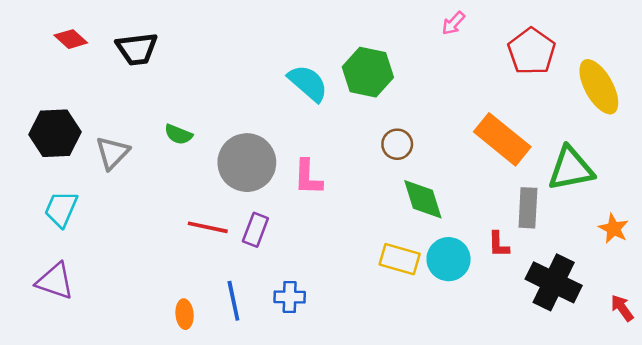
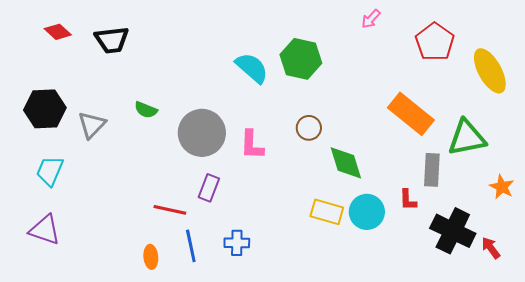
brown circle: (397, 144) -> (309, 128), moved
red line: (208, 227) -> (170, 210), moved
red arrow: (622, 308) -> (491, 248), moved

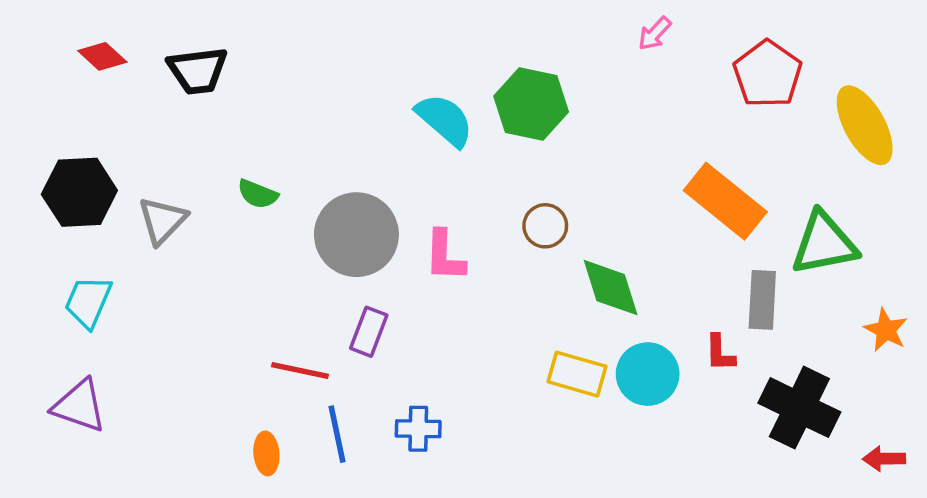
red arrow: (491, 248) -> (884, 459), moved, turned -55

